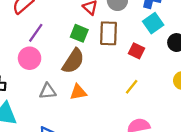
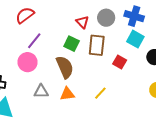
cyan square: (153, 23) -> (135, 39), turned -30
brown semicircle: (73, 61) -> (65, 67), turned -60
yellow line: (132, 87) -> (100, 93), moved

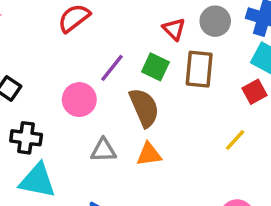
purple line: (34, 41) -> (112, 68), moved
red square: (120, 62) -> (255, 92), moved, turned 32
yellow line: (100, 93) -> (235, 140), moved

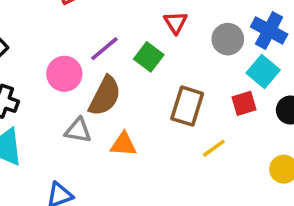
gray circle: (215, 21) -> (228, 39), moved
brown rectangle: (199, 69) -> (187, 106), moved
brown semicircle: (144, 108) -> (105, 96), moved, turned 39

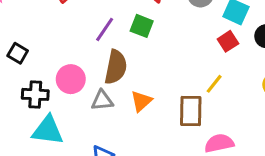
pink circle: (64, 74) -> (71, 79), moved
brown rectangle: (187, 106) -> (191, 111), moved
orange triangle: (123, 144) -> (141, 101), turned -30

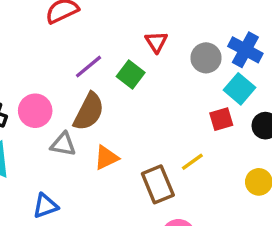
brown rectangle: (191, 111) -> (158, 184), turned -40

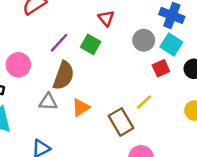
gray circle: (206, 58) -> (144, 40), moved
pink circle: (35, 111) -> (18, 65), moved

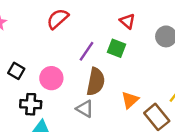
gray triangle: (48, 102) -> (85, 109), turned 36
orange triangle: (81, 107) -> (130, 100), moved

